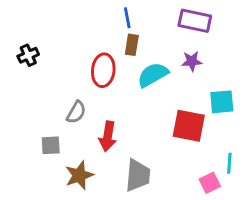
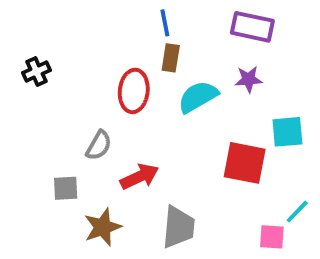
red arrow: (108, 136) -> (140, 177), turned -124
cyan line: (229, 163) -> (297, 212), turned 40
pink square: (210, 183) -> (272, 237), turned 30

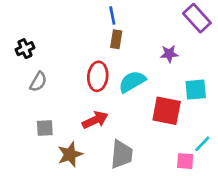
purple rectangle: (252, 27) -> (197, 18), moved, turned 36
red ellipse: (134, 91) -> (98, 76), moved
cyan semicircle: (198, 97) -> (132, 82), moved
gray semicircle: (99, 145) -> (38, 82), moved

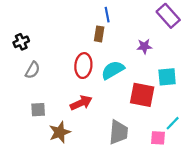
blue line: (112, 15) -> (107, 15), moved
gray trapezoid: (122, 154) -> (118, 132), moved

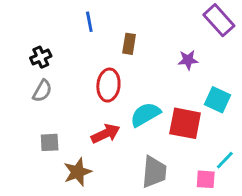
blue line: (107, 15) -> (89, 22), moved
black cross: (21, 42) -> (41, 57), moved
cyan semicircle: (113, 70) -> (145, 114), moved
cyan square: (167, 77) -> (217, 100), turned 30

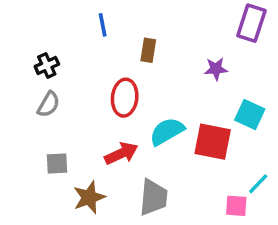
purple rectangle: (219, 20) -> (251, 23), turned 60
gray trapezoid: (154, 172) -> (153, 197), moved

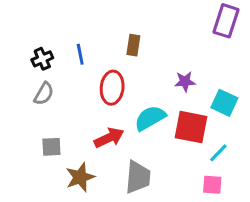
blue line: (103, 25) -> (80, 54), moved
purple star: (216, 69) -> (185, 82), moved
cyan line: (258, 184) -> (218, 153), moved

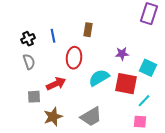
gray semicircle: (44, 94) -> (29, 62), turned -49
red arrow: (109, 138) -> (56, 84), moved
gray trapezoid: (138, 177) -> (91, 117), turned 55

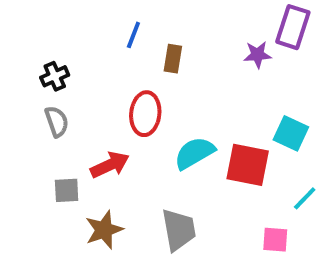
blue line: (53, 36) -> (133, 35), moved, turned 32
purple star: (122, 54) -> (257, 55), moved
cyan line: (144, 101) -> (305, 198), moved
gray trapezoid: (91, 117) -> (179, 230), turned -70

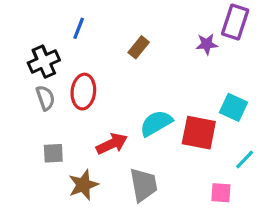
blue line: (133, 35) -> (79, 28), moved
brown rectangle: (173, 59) -> (139, 47), turned 30
black cross: (55, 76) -> (44, 62), size x1.4
red ellipse: (145, 114) -> (83, 92), moved
red arrow: (110, 165) -> (112, 144), moved

